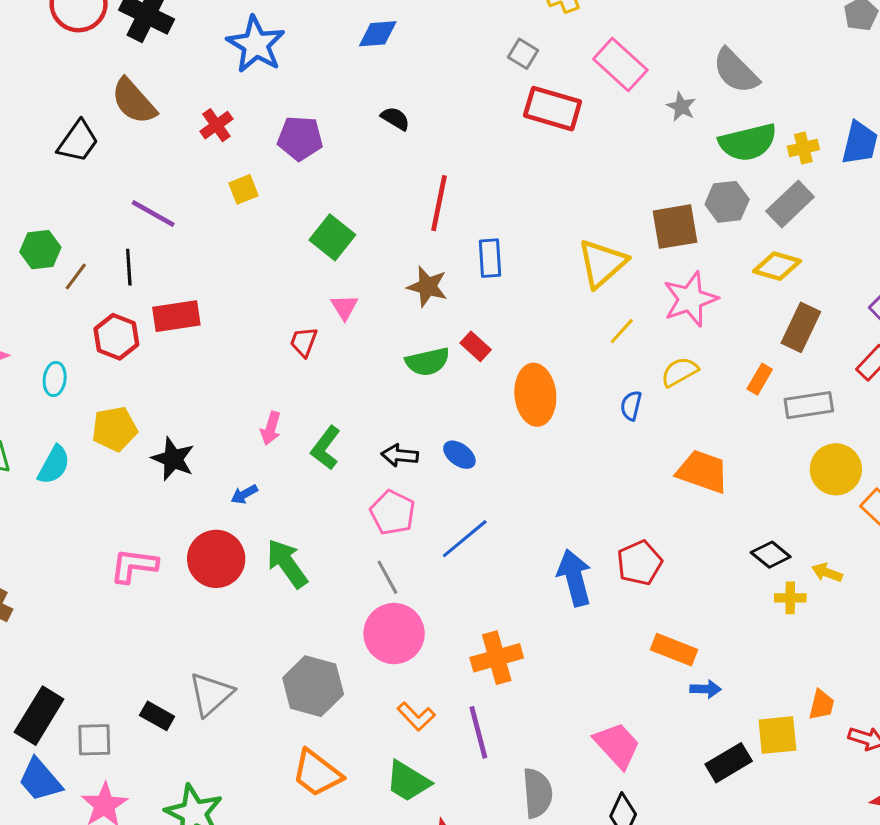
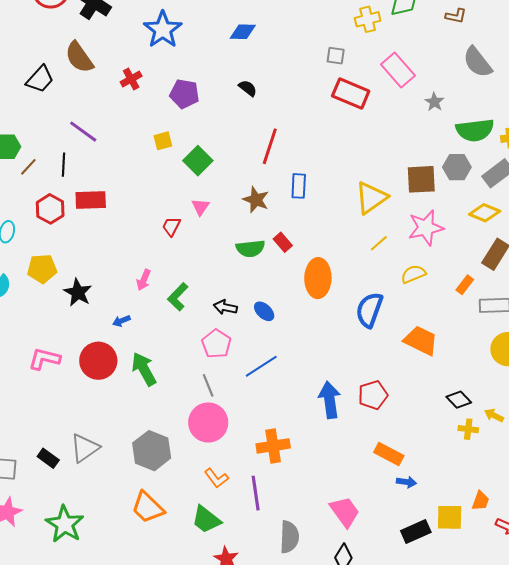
gray square: (523, 54) -> (336, 56), turned -30
gray semicircle: (736, 71) -> (477, 62), moved
yellow square: (243, 189) -> (163, 141), moved
blue semicircle: (631, 406) -> (369, 310), moved, size x1.8

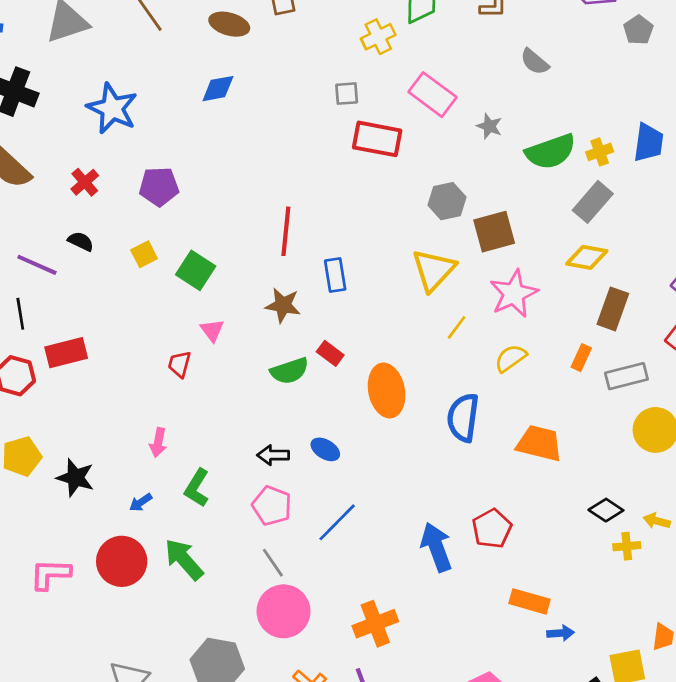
gray semicircle: (477, 62) -> (535, 62), size x0.7
black semicircle: (248, 88) -> (81, 241), moved
gray hexagon: (457, 167) -> (447, 201), moved
green L-shape: (178, 297) -> (197, 488), moved

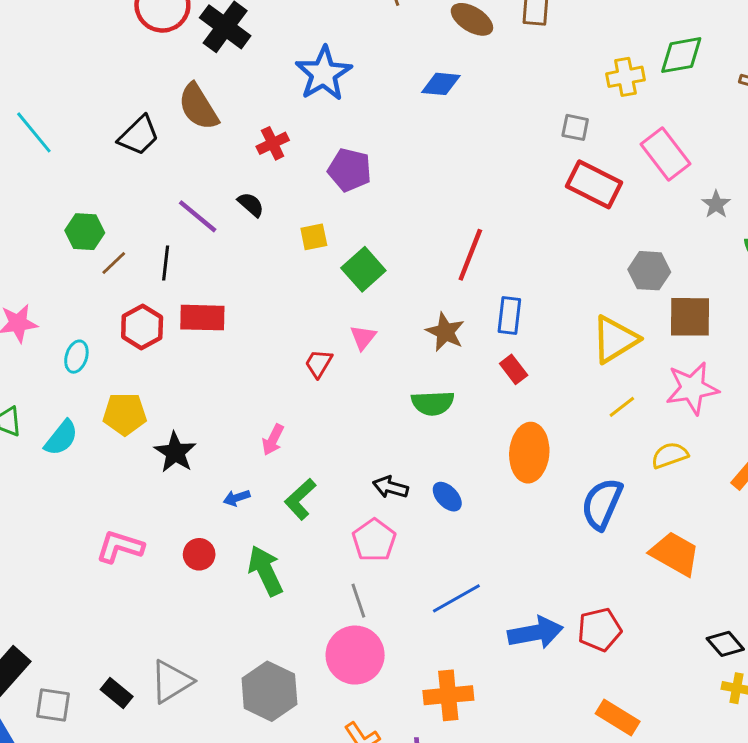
red rectangle: (330, 353) -> (514, 369), moved
blue line: (337, 522) -> (456, 598), moved
blue arrow: (436, 547) -> (535, 633), turned 84
red circle: (122, 561) -> (199, 554), size x0.6

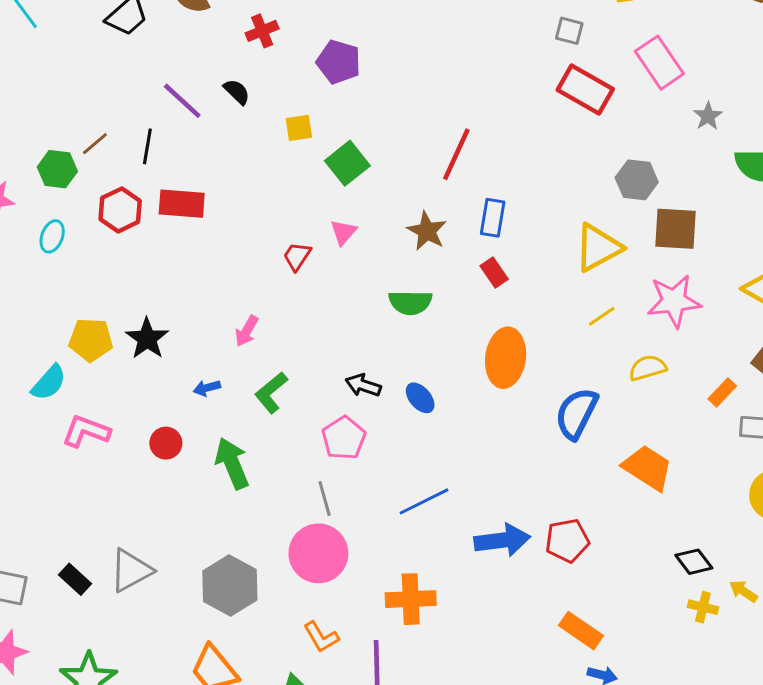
green hexagon: (85, 232) -> (57, 169), moved
yellow pentagon: (125, 414) -> (91, 340), moved
cyan semicircle: (61, 438) -> (49, 383), moved

